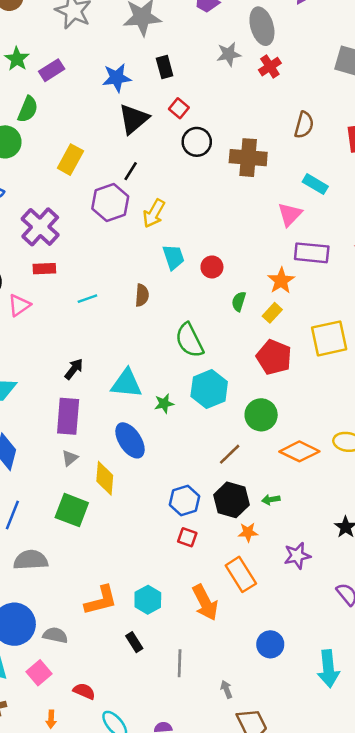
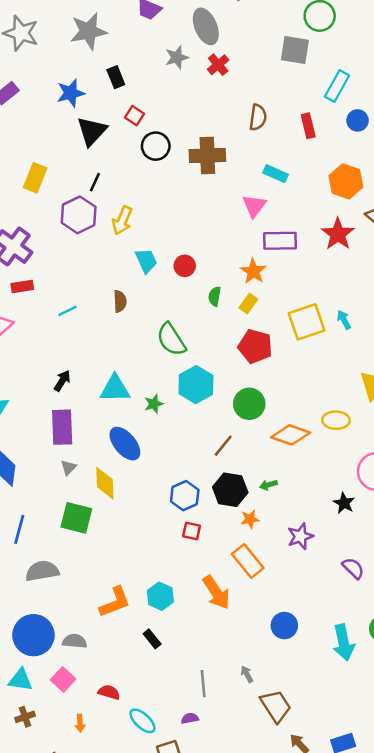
gray line: (180, 663) -> (203, 684), moved

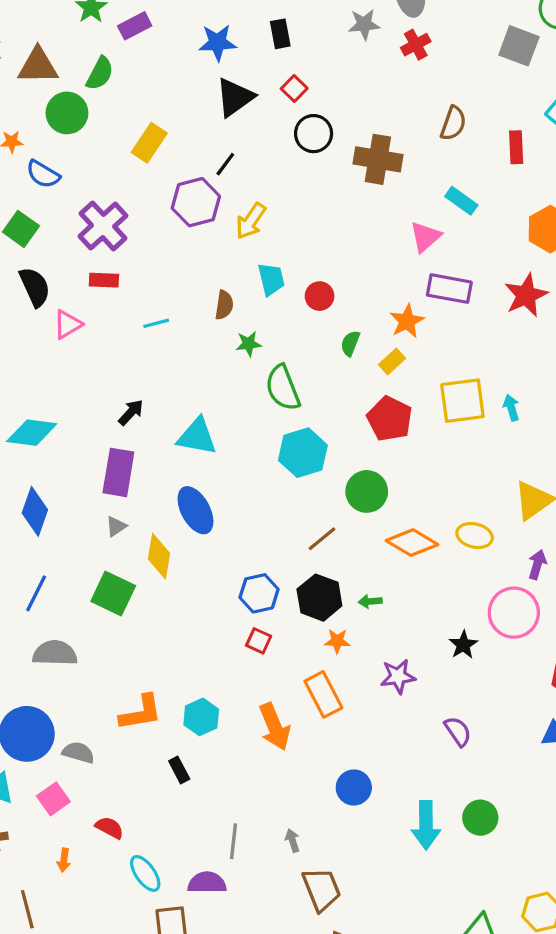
brown semicircle: (120, 301) -> (224, 305), moved
green star: (154, 404) -> (249, 344), moved
purple semicircle: (190, 718) -> (207, 883), size x1.6

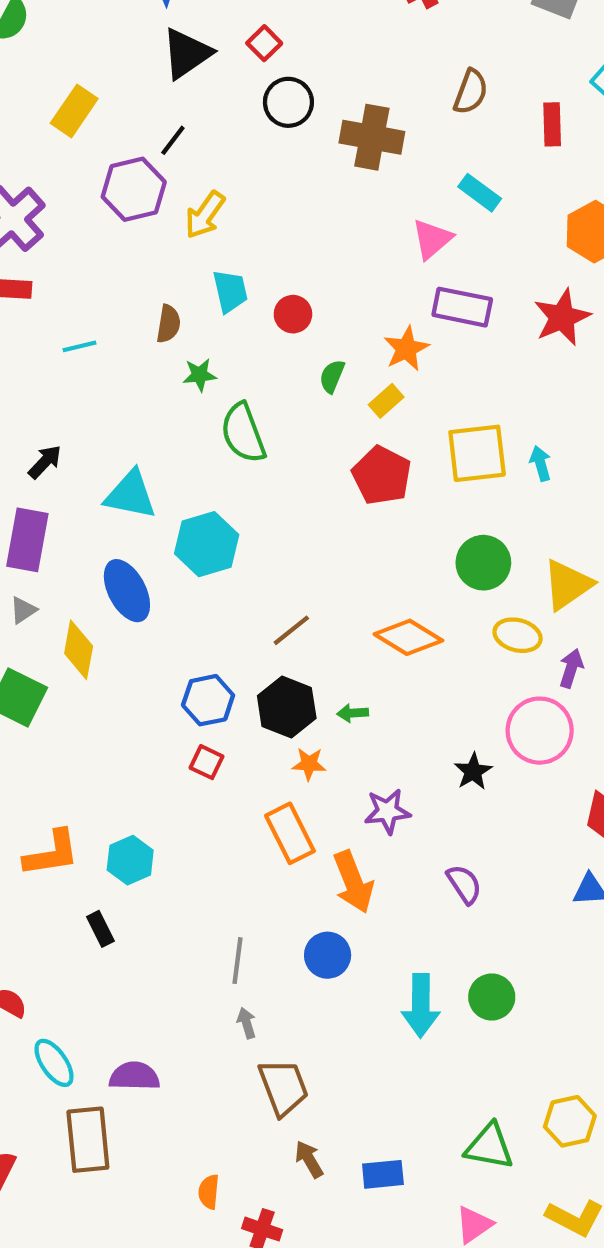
cyan hexagon: (303, 453) -> (207, 544), moved
green circle: (367, 491) -> (483, 563), moved
yellow ellipse: (475, 536) -> (518, 635), moved
orange arrow: (275, 727) -> (353, 882), moved
gray line: (233, 841) -> (237, 961), moved

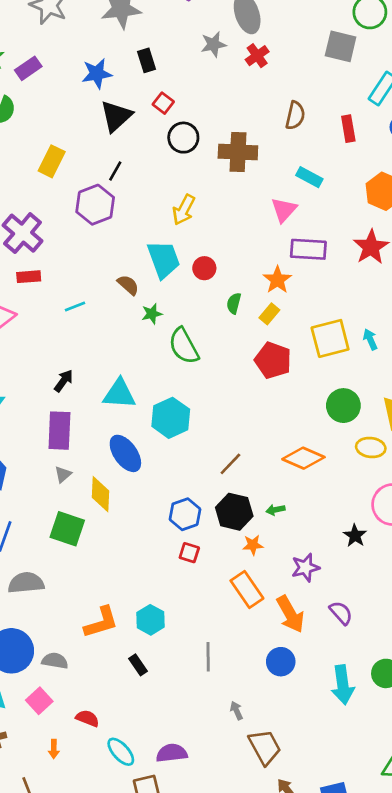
yellow arrow: (205, 215) -> (184, 210), moved
cyan trapezoid: (230, 291) -> (164, 259), size x1.4
brown semicircle: (168, 324) -> (128, 285), turned -50
purple semicircle: (464, 884) -> (341, 613), moved
gray line: (237, 961) -> (208, 657), moved

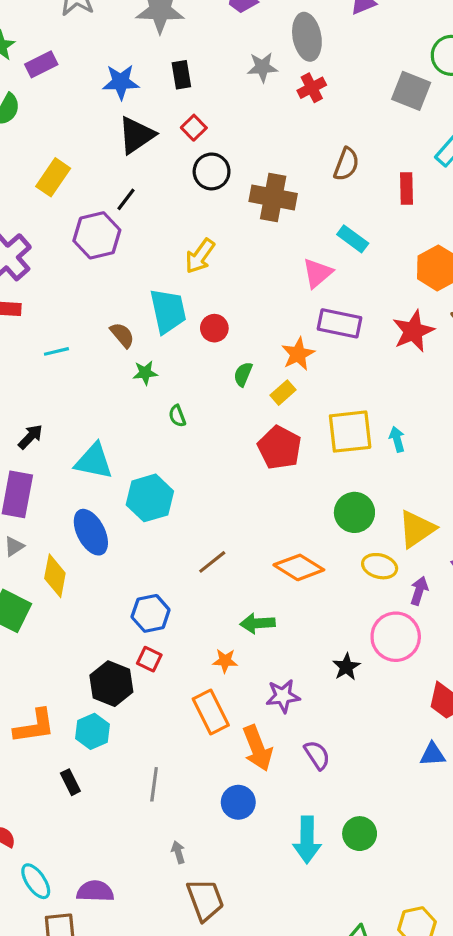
green semicircle: (184, 346) -> (177, 416), size x0.5
green arrow: (275, 510) -> (257, 623), size x1.5
black hexagon: (234, 512) -> (111, 684), moved

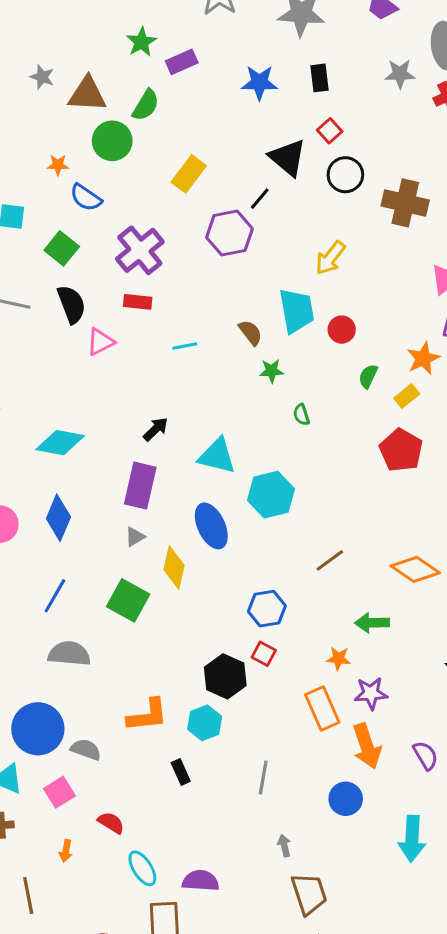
black triangle: (136, 135) -> (288, 158), moved, turned -48
purple star: (283, 696) -> (371, 693), moved

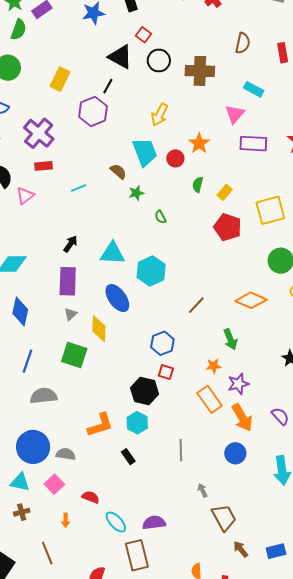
green semicircle: (146, 105) -> (19, 30), moved
orange star: (423, 359) -> (199, 143), moved
green arrow: (372, 623) -> (230, 339), turned -100

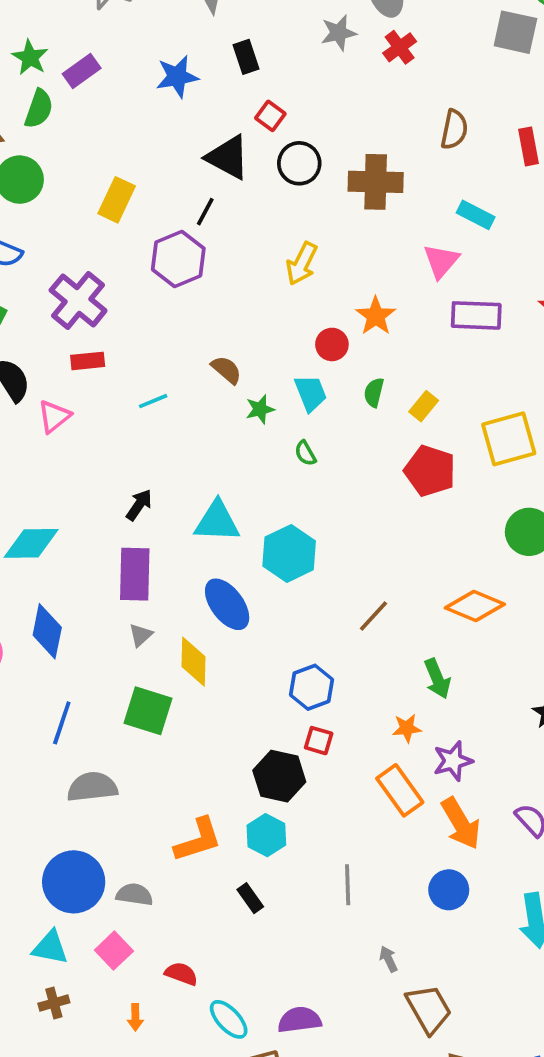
cyan trapezoid: (145, 152) -> (311, 393), moved, size x0.7

